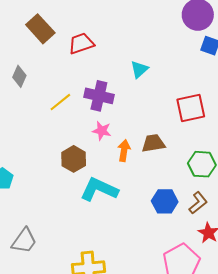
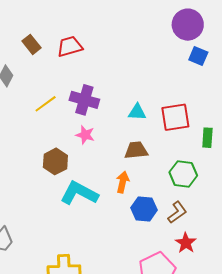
brown rectangle: (40, 29) -> (32, 44), moved, size x0.7
cyan triangle: (139, 69) -> (137, 112), moved, turned 42
orange arrow: (124, 150) -> (123, 182), moved

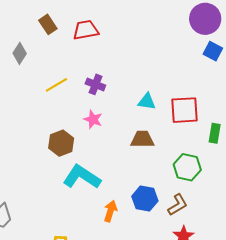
purple cross: (84, 100) -> (95, 84), size x0.7
orange arrow: (123, 182) -> (110, 211), moved

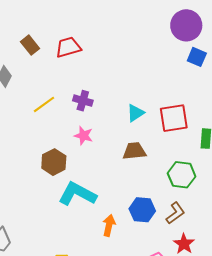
cyan triangle: (147, 102) -> (135, 113), turned -36

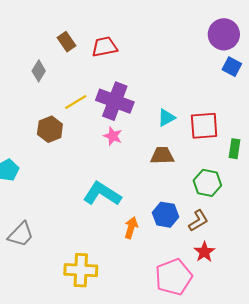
purple cross: (83, 101) -> (115, 101), size x1.8
brown hexagon: (54, 162) -> (50, 129), moved

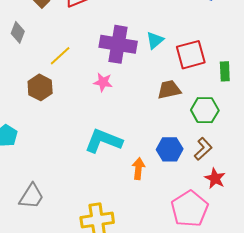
purple cross: (115, 101) -> (118, 44), moved
cyan triangle: (166, 118) -> (155, 40), moved
brown trapezoid: (162, 156) -> (169, 90), moved

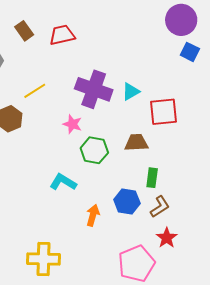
green rectangle: (225, 71) -> (152, 178), moved
green hexagon: (205, 110) -> (94, 150), moved
cyan L-shape: (103, 141) -> (63, 182), size x0.7

